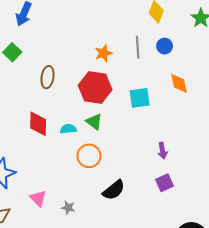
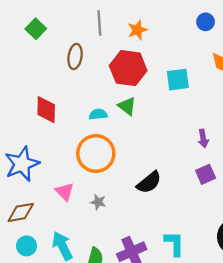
gray line: (138, 47) -> (99, 23), moved
red diamond: (38, 124) -> (46, 110), moved
orange circle: (89, 156) -> (96, 154), moved, size x1.4

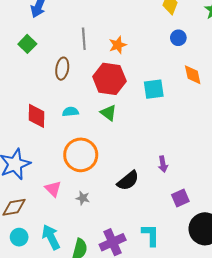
cyan semicircle: (98, 114) -> (70, 112), moved
purple arrow: (203, 138) -> (163, 164), moved
purple square: (206, 174) -> (180, 198), moved

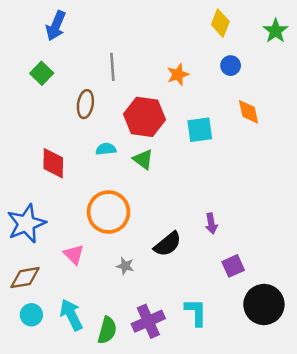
orange star: (118, 45) -> (178, 75), moved
cyan semicircle: (70, 112) -> (106, 149), moved
gray star: (83, 198) -> (125, 266), moved

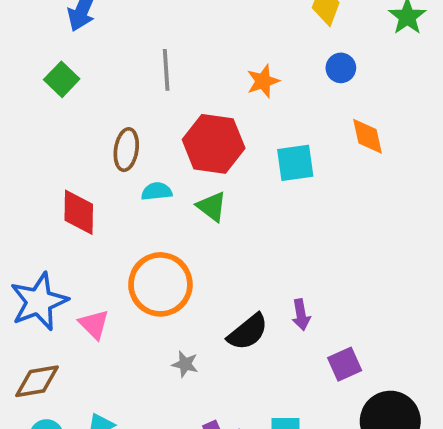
brown ellipse: (85, 104) -> (126, 150), moved
purple arrow: (211, 224) -> (301, 315), moved
pink triangle: (74, 254) -> (94, 324), moved

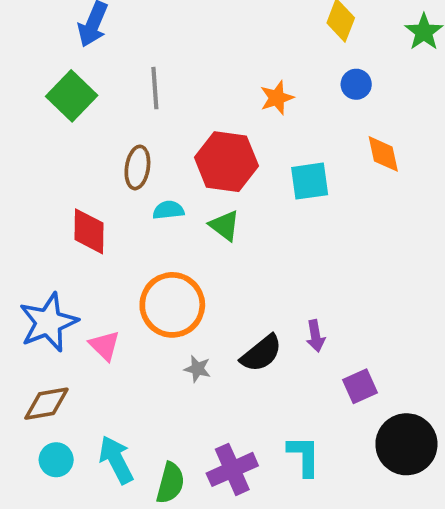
gray line: (166, 70) -> (155, 88), moved
green square: (62, 79) -> (72, 96), size x1.4
gray star: (185, 364) -> (197, 369), moved

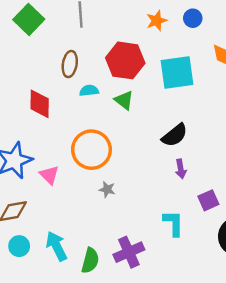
blue circle: (356, 84) -> (193, 18), moved
cyan square: (310, 181) -> (177, 72), size x1.4
black semicircle: (261, 353) -> (175, 135), moved
cyan L-shape: (304, 456) -> (173, 223), moved

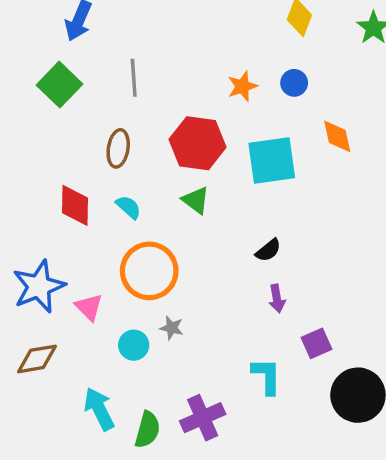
cyan semicircle: (89, 91) -> (129, 207), moved, turned 48
black semicircle: (175, 135) -> (268, 250), size x0.7
cyan circle: (19, 246) -> (134, 345), moved

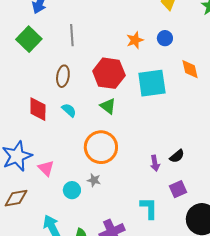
black semicircle: (268, 250) -> (177, 156), moved
orange circle: (149, 271) -> (101, 147), moved

